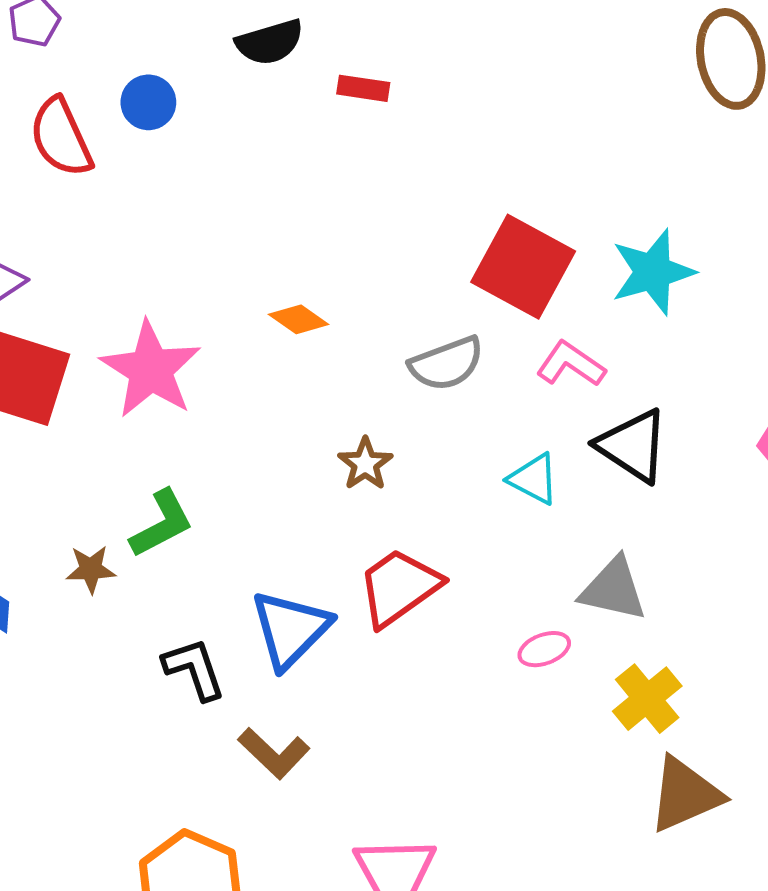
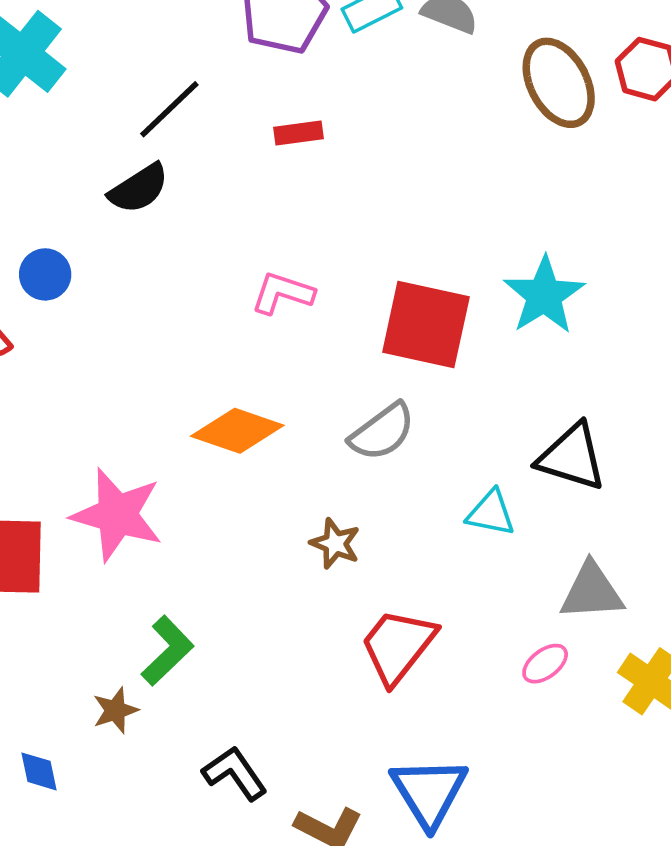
red rectangle: (363, 88) -> (299, 133), moved
orange diamond: (299, 319) -> (237, 431), size x1.6
pink L-shape: (571, 364) -> (283, 293), moved
blue triangle: (290, 629) -> (429, 792), moved

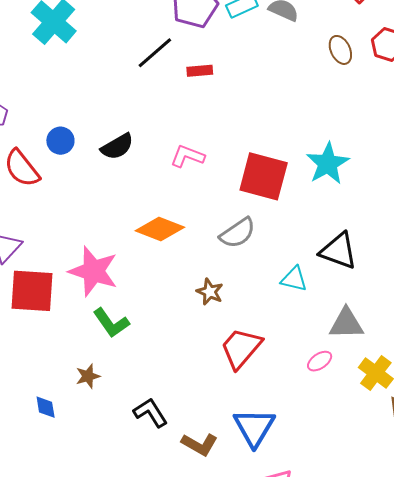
brown ellipse: (559, 83) -> (340, 50), size x0.6
black line: (169, 109) -> (155, 53), moved
black semicircle: (139, 188) -> (117, 147), moved
green L-shape: (167, 651) -> (111, 323), moved, turned 96

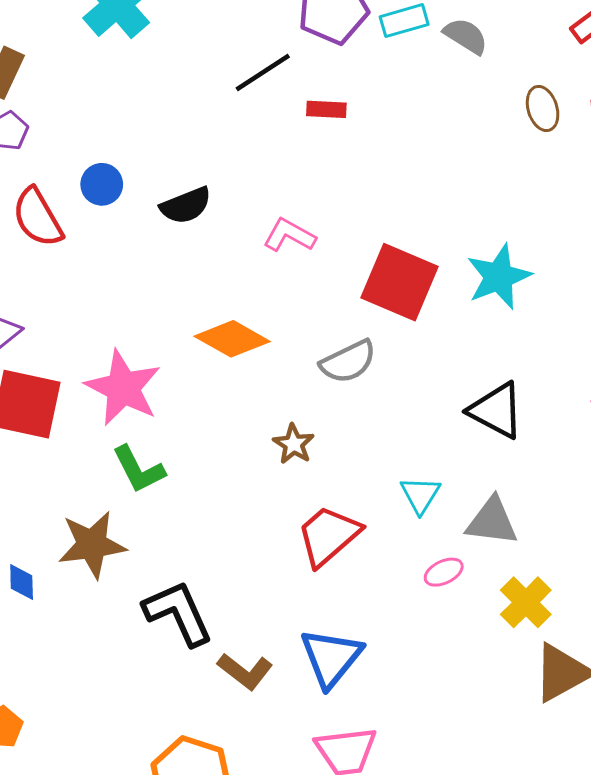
cyan triangle: (294, 279) -> (420, 495), moved, turned 40
brown star: (88, 376) -> (92, 545), size x1.8
black L-shape: (150, 413) -> (178, 613), size x1.4

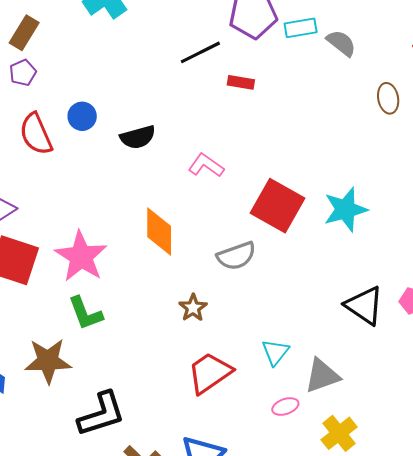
orange diamond: (232, 339) -> (159, 231), turned 54
black triangle: (496, 410) -> (364, 306), moved
gray triangle: (492, 521) -> (322, 376), turned -33
black L-shape: (178, 613) -> (101, 414), turned 90

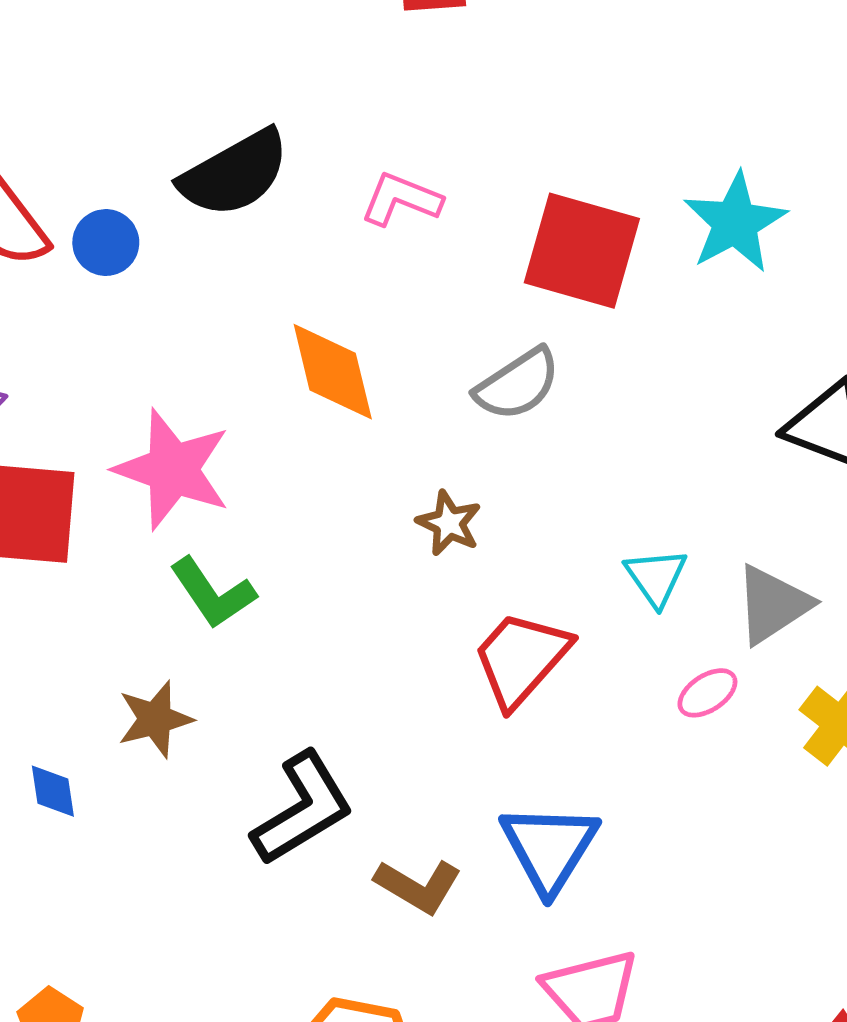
blue circle: (82, 116) -> (106, 243), moved
black semicircle: (138, 137) -> (235, 173), size x1.4
brown star: (48, 361) -> (155, 719), size x0.7

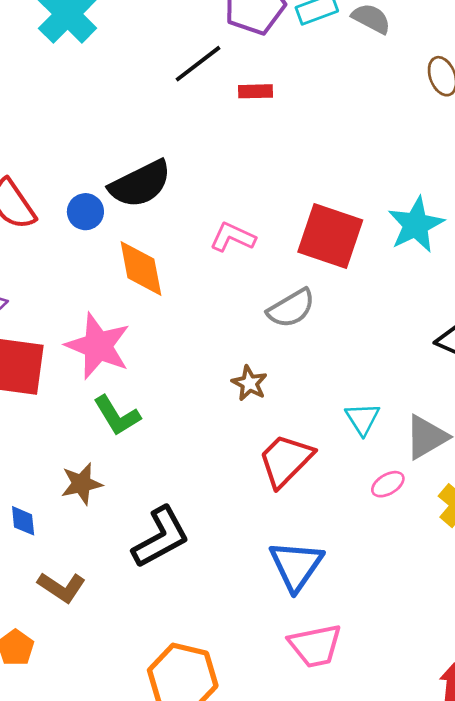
pink L-shape: (401, 199) -> (233, 237), moved
blue circle: (106, 243) -> (85, 212), moved
orange diamond: (333, 372) -> (141, 268), moved
brown L-shape: (418, 886) -> (62, 587), moved

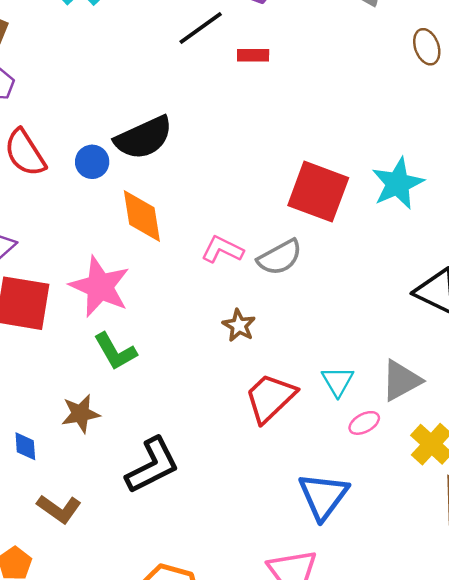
pink L-shape: (233, 237) -> (222, 250), moved
cyan triangle: (362, 419) -> (338, 381), moved
blue triangle: (296, 566) -> (323, 496), moved

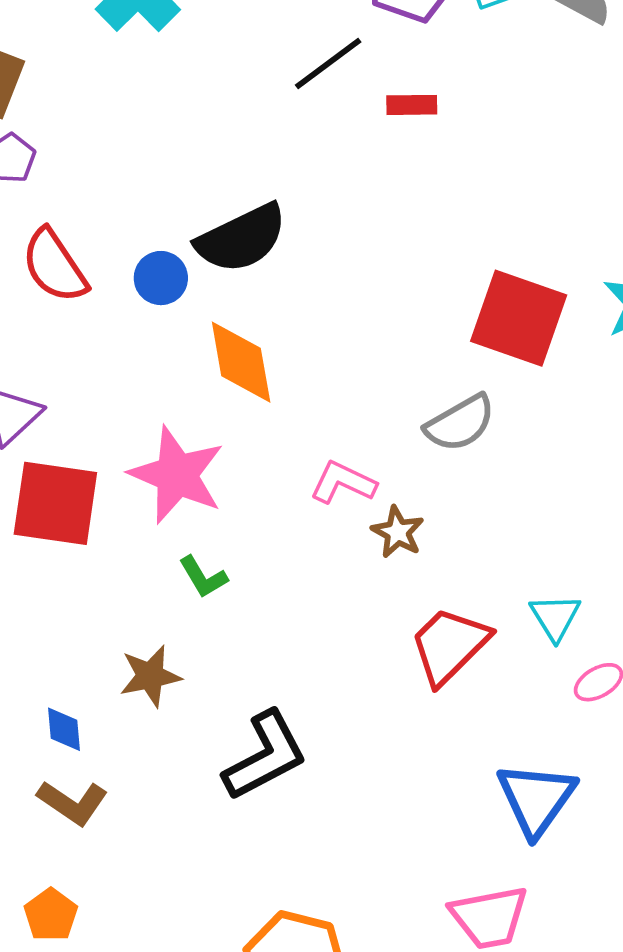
pink L-shape: (222, 250) -> (343, 482), moved
green L-shape: (115, 352) -> (203, 577), size x0.7
brown L-shape: (59, 509) -> (73, 803), moved

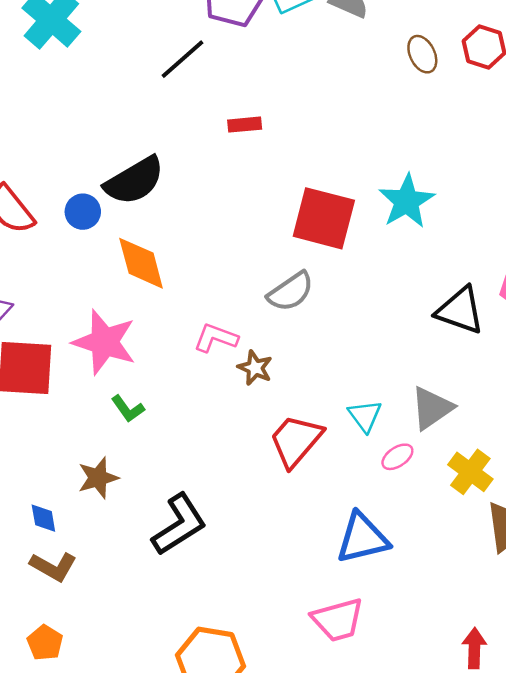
red rectangle: (412, 105) -> (245, 125), moved
blue triangle: (536, 799) -> (362, 538), turned 46

